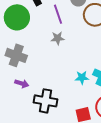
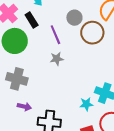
cyan star: (82, 78) -> (86, 104), moved

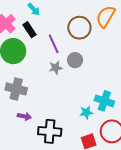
gray circle: (74, 18) -> (75, 60), moved
brown circle: (92, 33) -> (79, 28), moved

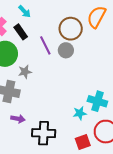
gray circle: (75, 60) -> (66, 50), moved
gray star: (56, 68) -> (25, 72), moved

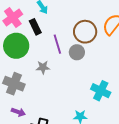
gray star: (25, 72) -> (43, 67), moved
cyan cross: (97, 101) -> (101, 91), moved

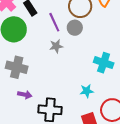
gray star: (43, 67) -> (56, 46), moved

